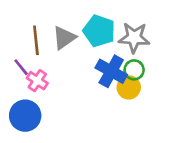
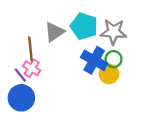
brown line: (36, 40) -> (30, 49), moved
purple line: (21, 67) -> (20, 75), moved

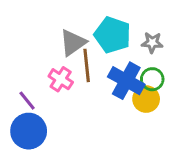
gray star: (114, 32) -> (152, 43), size x0.6
brown line: (30, 49) -> (87, 65), moved
pink cross: (32, 68) -> (61, 79), moved

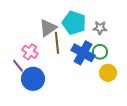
pink cross: (61, 79) -> (30, 52), moved
yellow circle: (146, 99) -> (108, 73), moved
blue circle: (29, 131) -> (33, 79), moved

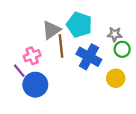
gray star: (100, 28) -> (115, 34), moved
pink cross: (30, 52) -> (32, 56), turned 35
green circle: (100, 52) -> (122, 49), moved

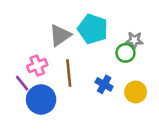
brown line: (61, 46) -> (69, 73), moved
green circle: (122, 49) -> (125, 53), moved
blue cross: (89, 57) -> (104, 84), moved, size x0.6

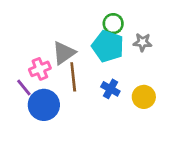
cyan pentagon: (93, 29) -> (108, 46), moved
gray triangle: (60, 35) -> (64, 53), moved
green circle: (125, 53) -> (113, 24), moved

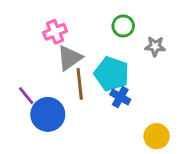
cyan pentagon: (108, 46) -> (112, 74), moved
pink cross: (40, 69) -> (55, 32), moved
yellow circle: (144, 97) -> (157, 136), moved

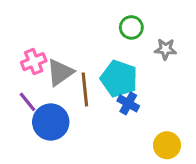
pink cross: (55, 32) -> (34, 62), moved
gray triangle: (70, 58) -> (60, 72), moved

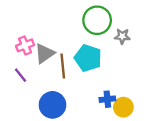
green circle: (131, 27) -> (97, 20), size x1.6
blue cross: (128, 103) -> (107, 99), moved, turned -35
blue circle: (51, 122) -> (52, 105), moved

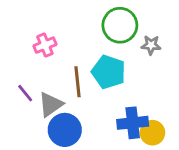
pink cross: (25, 45) -> (45, 45), moved
gray triangle: (44, 53) -> (51, 104), moved
blue cross: (107, 99) -> (133, 123), size x1.5

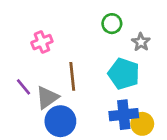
green circle: (120, 25) -> (112, 24), size x0.6
gray star: (151, 45) -> (141, 42), turned 30
cyan pentagon: (109, 72) -> (124, 74), moved

